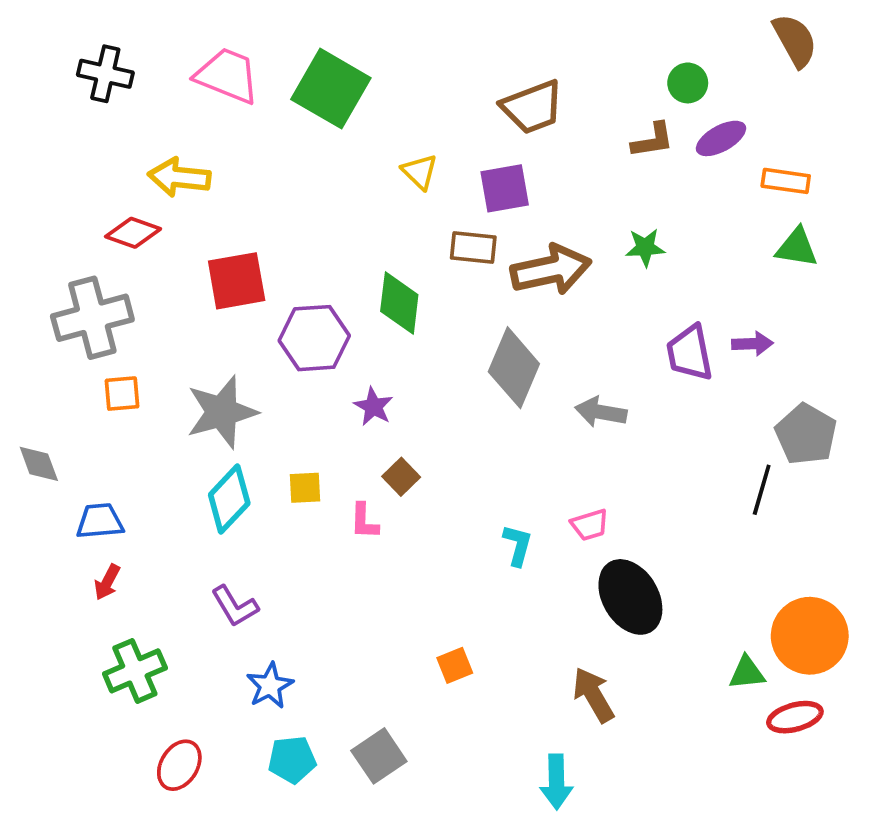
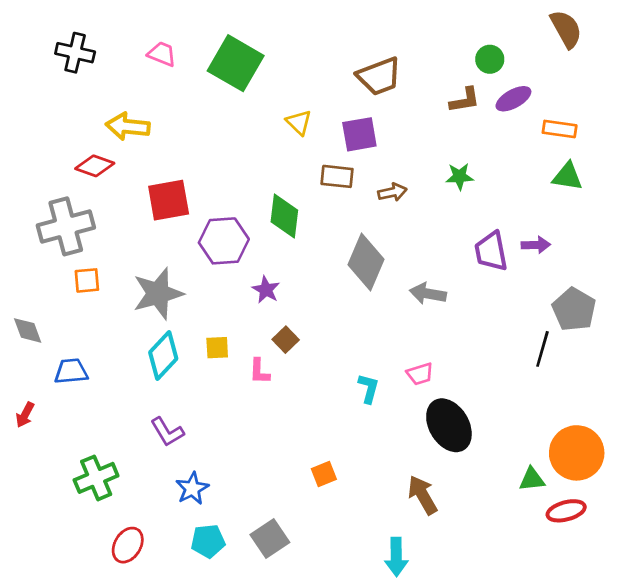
pink trapezoid: (227, 76) -> (162, 54), size x0.6
brown arrow: (551, 270) -> (392, 192), size x0.5
red arrow: (107, 582) -> (25, 415), moved

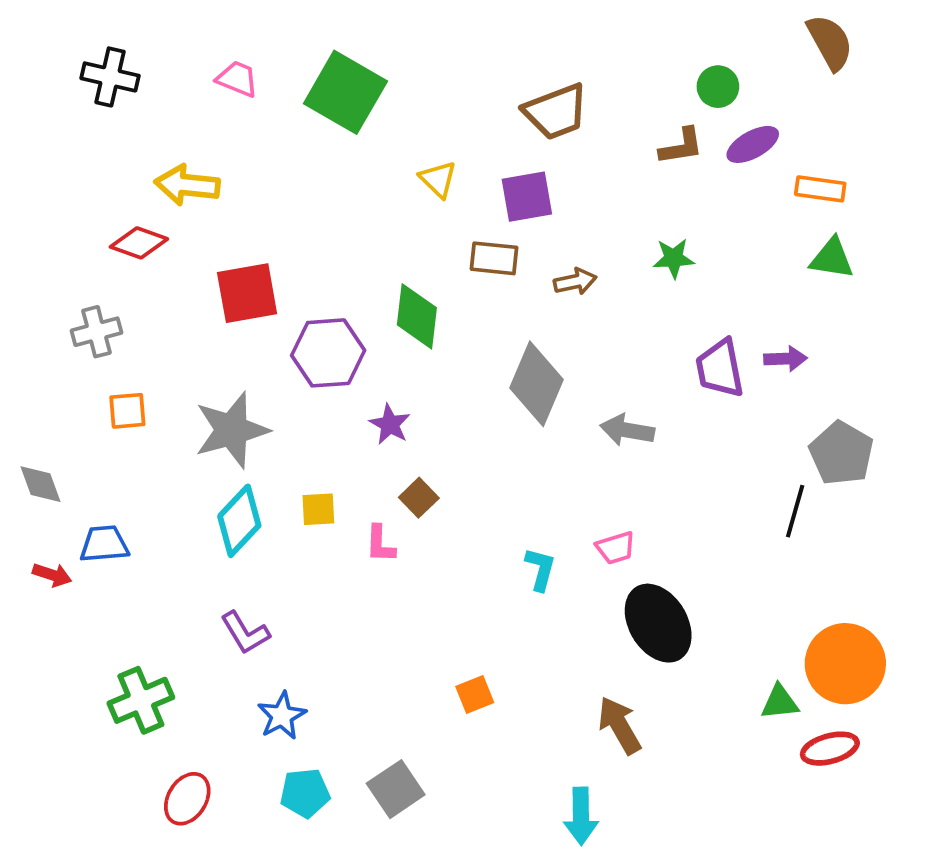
gray cross: (66, 226) -> (96, 332), size x0.6
red arrow: (25, 415) -> (52, 575), moved, turned -100

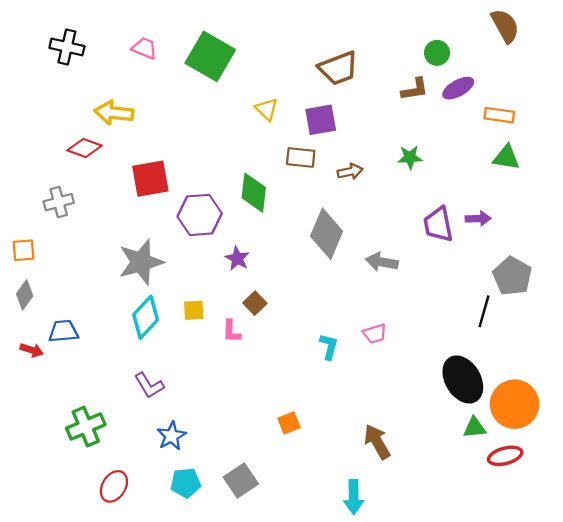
orange square: (127, 411) -> (23, 250), moved
gray diamond: (41, 484) -> (25, 295), turned 56
black ellipse: (658, 623) -> (463, 379), moved

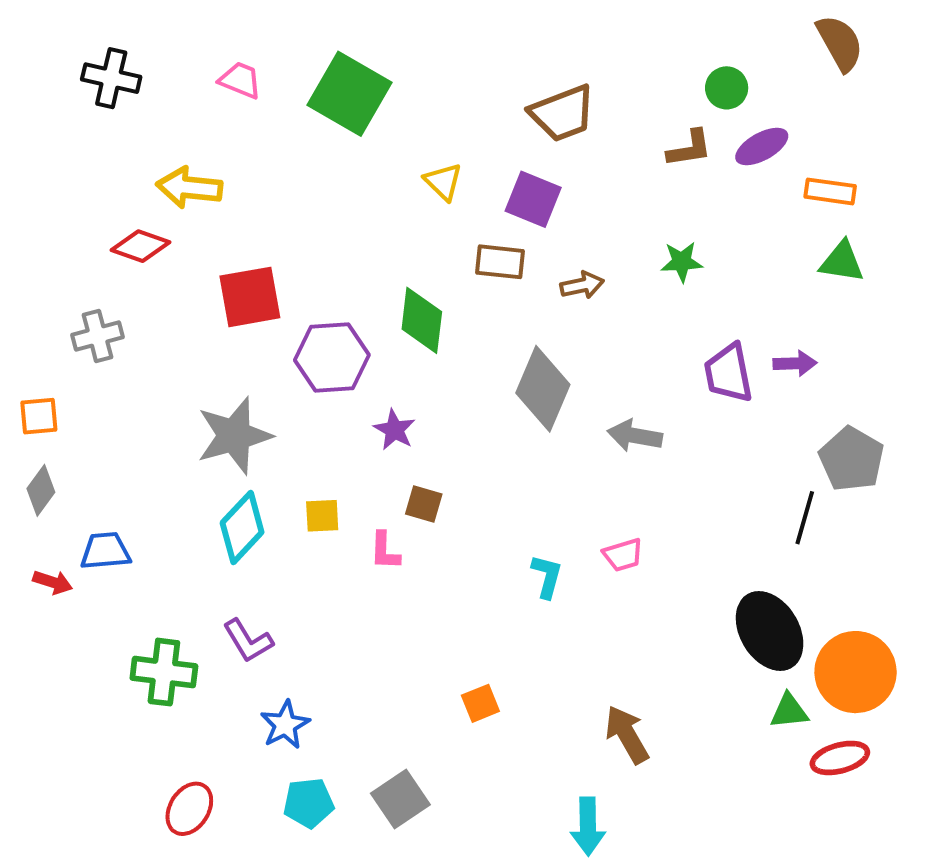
purple square: (321, 120) -> (533, 199), turned 32
brown square: (255, 303) -> (424, 504), turned -30
green cross: (86, 426) -> (164, 672), moved, turned 30

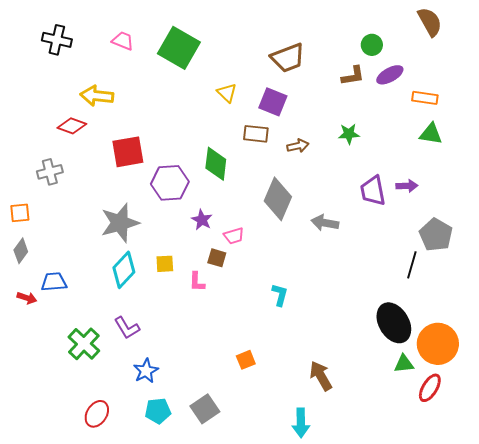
pink trapezoid: (623, 555) -> (234, 236), moved
green cross: (164, 672) -> (84, 344), turned 36
red ellipse: (840, 758) -> (430, 388), turned -44

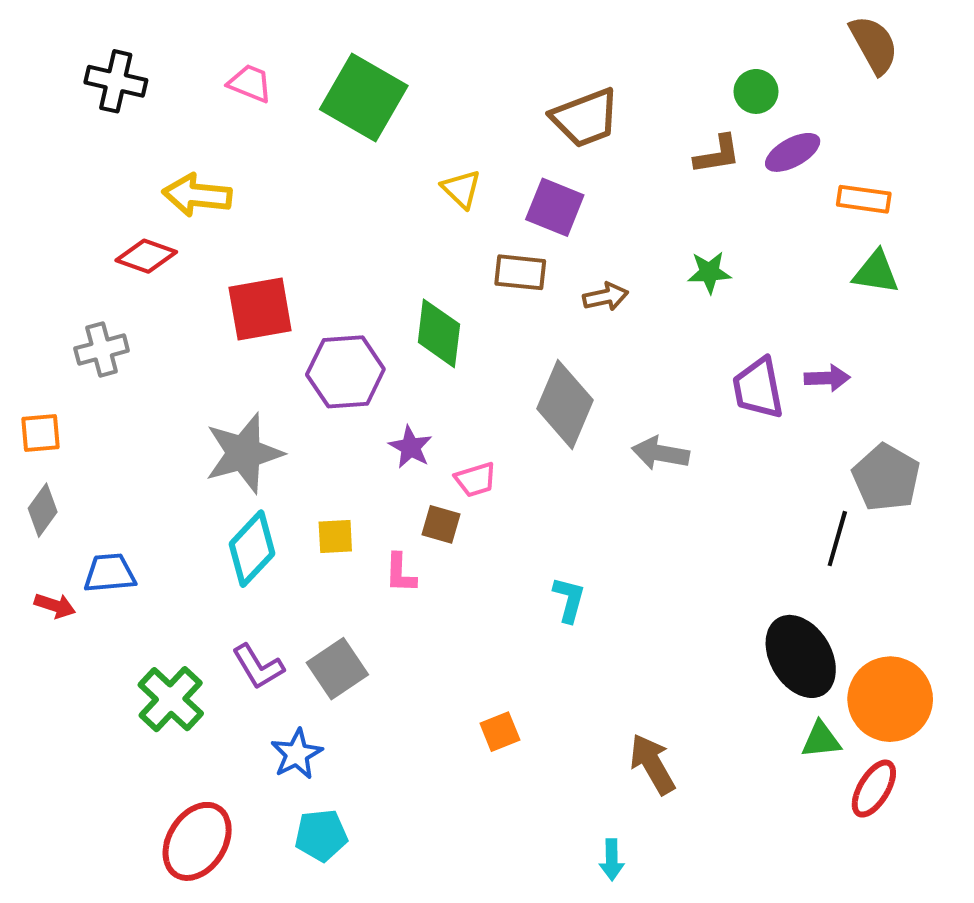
gray square: (205, 409) -> (337, 669), moved
red ellipse: (97, 414) -> (197, 841), size x1.4
cyan arrow: (301, 423) -> (612, 860), size x0.7

